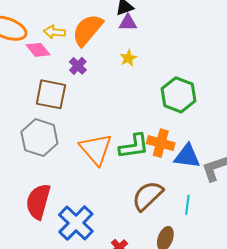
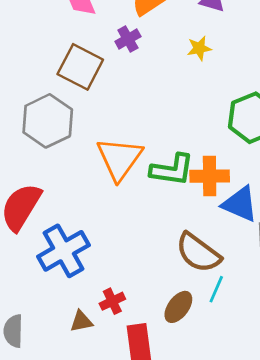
orange cross: (161, 143) -> (210, 176), turned -32
brown semicircle: (148, 196) -> (198, 253), moved, turned -116
cyan line: (187, 205) -> (216, 289), moved

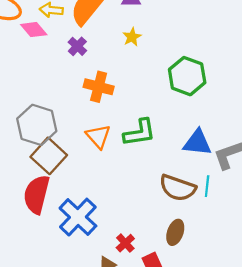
brown square: (80, 67) -> (49, 156), moved, turned 32
orange triangle: (120, 159) -> (98, 136), size x0.7
orange cross: (210, 176) -> (99, 87), moved, turned 32
cyan line: (216, 289) -> (207, 186), moved

